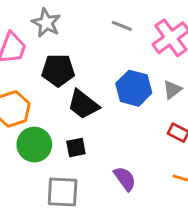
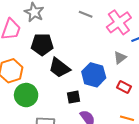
blue hexagon: (134, 88) -> (94, 75), moved
black square: (76, 147) -> (74, 97), moved

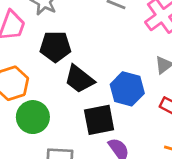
black square: (74, 97) -> (99, 120), size x1.6

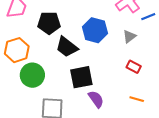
blue hexagon: (127, 89) -> (95, 30), moved

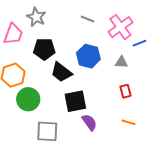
gray triangle: (129, 36) -> (121, 62), turned 40
red rectangle: (134, 67) -> (125, 91), turned 48

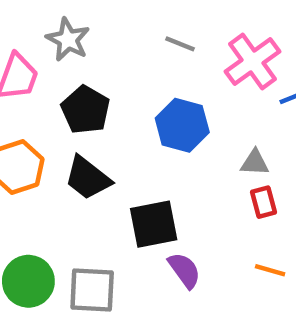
black pentagon: (44, 49) -> (86, 110), turned 30
gray triangle: (121, 62) -> (255, 163), moved
black trapezoid: (61, 72) -> (88, 178), moved
green circle: (28, 99) -> (28, 281), moved

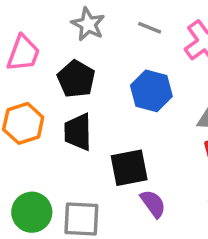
gray star: (68, 40) -> (88, 24), moved
black trapezoid: (88, 178) -> (78, 132), turned 51

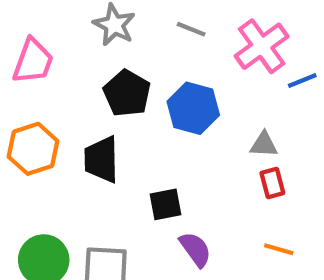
black pentagon: (76, 79) -> (127, 93), moved
black square: (129, 168) -> (166, 204), size x0.7

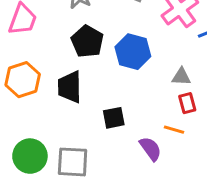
purple semicircle: (195, 249) -> (150, 149), moved
orange line: (279, 249) -> (174, 130), moved

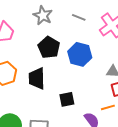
orange line: (174, 130) -> (108, 107), turned -32

